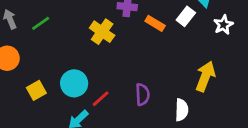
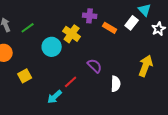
cyan circle: (74, 83) -> (52, 47), moved
purple semicircle: (142, 95) -> (95, 66), moved, turned -42
white semicircle: (182, 110) -> (116, 84), moved

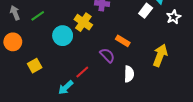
orange rectangle: (110, 28) -> (123, 41), moved

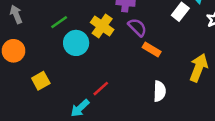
green line: (38, 16) -> (59, 22), moved
purple semicircle: (107, 55) -> (137, 27), moved

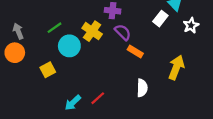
gray arrow: (16, 14) -> (18, 31), moved
yellow square: (41, 81) -> (48, 70), moved
red line: (101, 89) -> (98, 98), moved

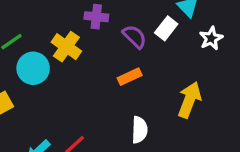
purple semicircle: (123, 32) -> (135, 37), moved
orange rectangle: (135, 52) -> (130, 77), turned -56

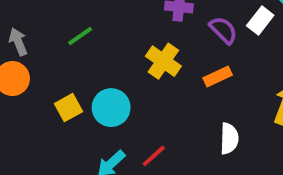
yellow cross: (66, 47) -> (163, 61), moved
cyan circle: (33, 68) -> (111, 108), moved

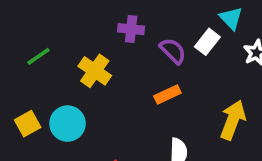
yellow cross: (163, 61) -> (95, 71), moved

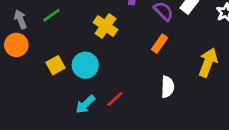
green line: (38, 56) -> (51, 15), moved
orange rectangle: (167, 94) -> (159, 44), turned -30

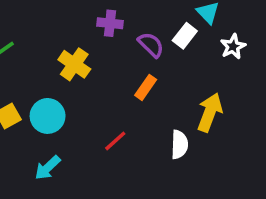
white semicircle: (168, 87) -> (179, 145), moved
red line: (115, 99) -> (115, 141), moved

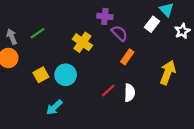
purple semicircle: (151, 45) -> (119, 33), moved
white semicircle: (179, 145) -> (130, 93), moved
cyan arrow: (48, 168) -> (54, 107), moved

